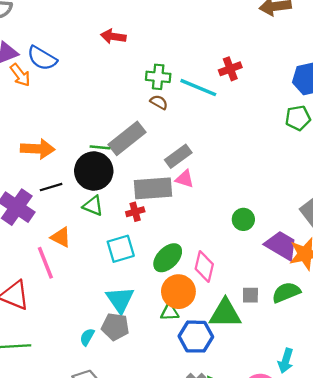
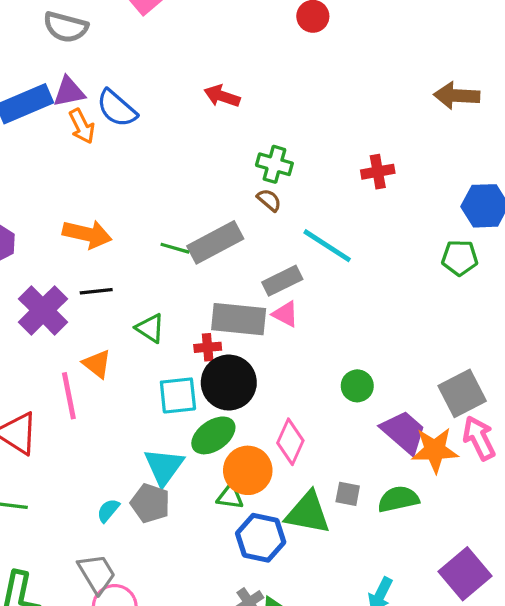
cyan line: (198, 88) -> (327, 246), moved
black circle: (94, 171) -> (229, 383), moved
green ellipse: (168, 258) -> (213, 435), moved

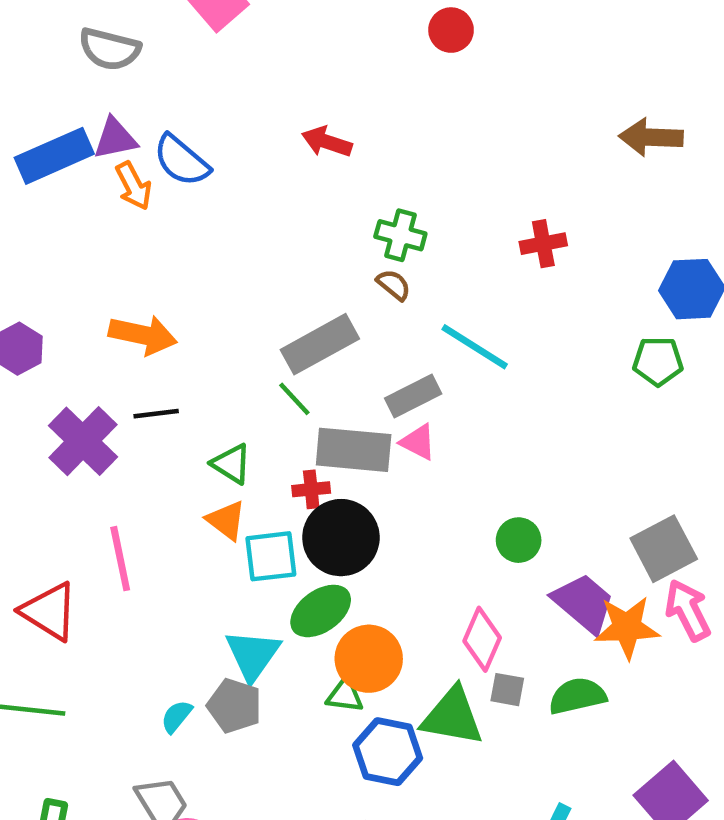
green line: (175, 248) -> (294, 399), moved, turned 32
orange triangle: (97, 364) -> (226, 520), moved
pink diamond: (290, 442) -> (482, 639), moved

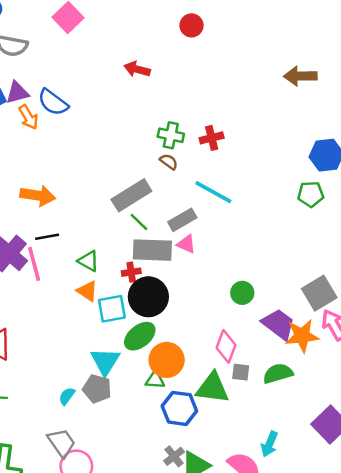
red arrow: (327, 142) -> (137, 69), moved
red cross: (543, 244) -> (212, 138), moved
green line: (294, 399) -> (139, 222), moved
pink line: (120, 559) -> (34, 264), moved

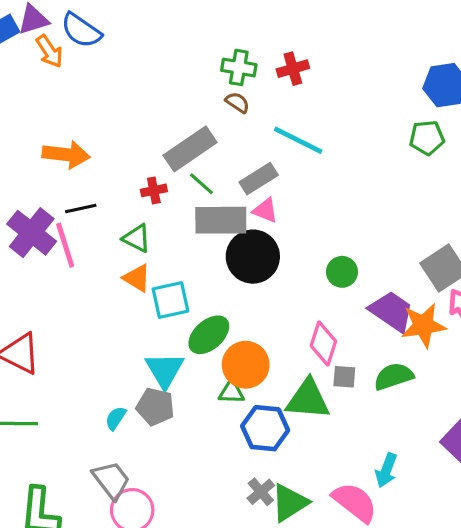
red cross: (131, 272) -> (154, 190), moved
black circle: (148, 297) -> (253, 257), moved

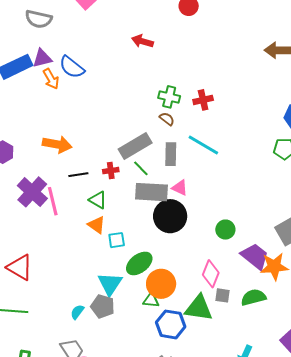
gray rectangle: (259, 179) -> (171, 154), moved, turned -60
black line: (81, 208) -> (78, 175), moved
cyan square: (170, 300) -> (117, 240), size x0.7

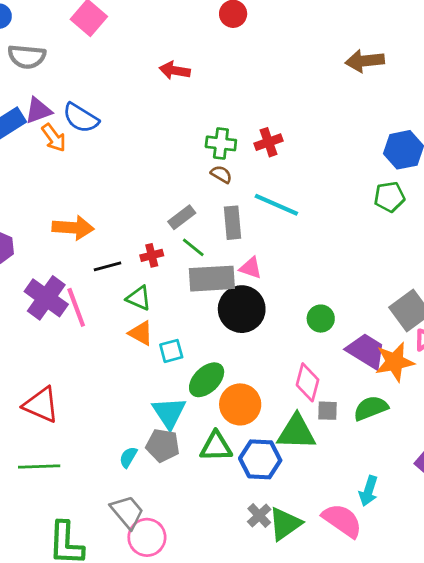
gray rectangle: (135, 146) -> (182, 217), size x0.6
green triangle: (151, 300) -> (216, 446), moved, size x1.4

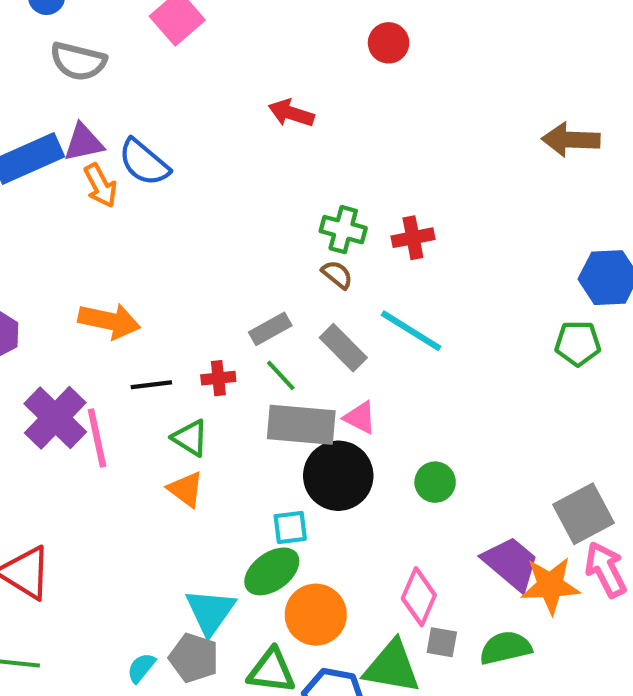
gray rectangle: (233, 223) -> (343, 348), turned -48
green circle: (321, 319) -> (435, 482), moved
cyan square: (171, 351) -> (290, 527), moved

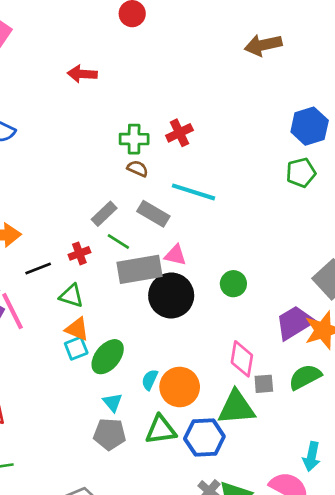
cyan square: (290, 527) -> (76, 348), moved
purple trapezoid: (511, 563) -> (295, 323), turned -57
green ellipse: (272, 571) -> (108, 357), moved
cyan triangle: (210, 612) -> (113, 402), size x0.6
cyan semicircle: (141, 668) -> (150, 380), moved

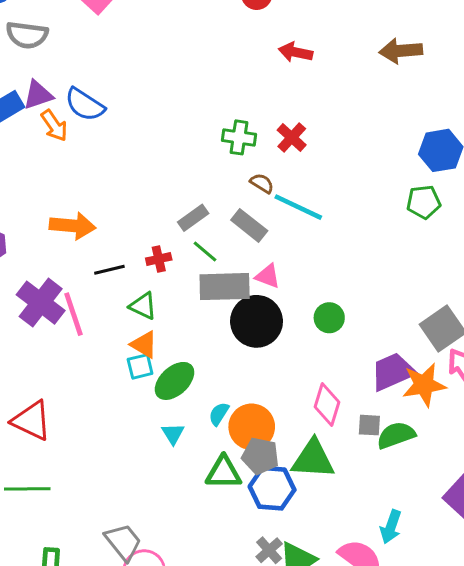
red arrow: (82, 74) -> (295, 52), moved
red cross: (179, 133) -> (292, 138), turned -30
brown semicircle: (138, 169) -> (262, 183), moved
gray square: (264, 384) -> (369, 425), moved
gray pentagon: (110, 434) -> (260, 456), moved

